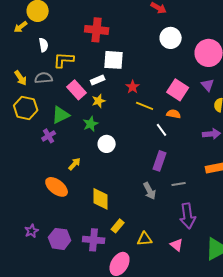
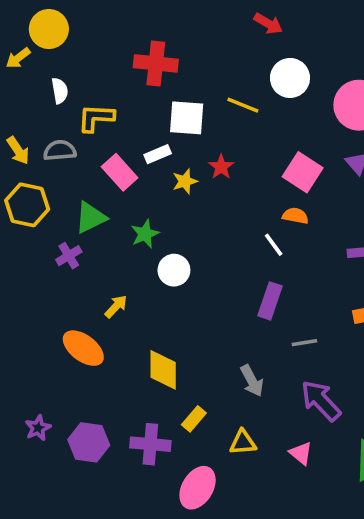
yellow star: (99, 101) -> (185, 181), moved
yellow line: (145, 106) -> (243, 105), moved
gray arrow: (150, 191) -> (252, 381), moved
purple arrow: (188, 216) -> (321, 401), turned 145

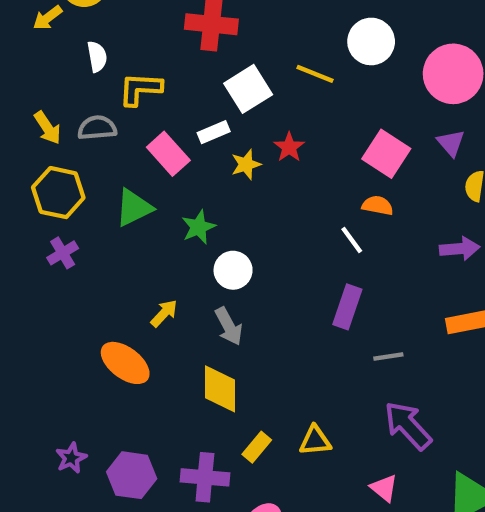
white square: (187, 118) -> (248, 89), turned -36
purple cross: (69, 256) -> (63, 253), moved
gray arrow: (252, 381) -> (229, 326), moved
yellow triangle: (243, 442) -> (315, 441), moved

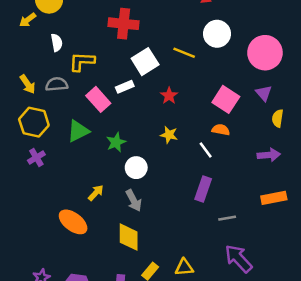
yellow star: (246, 164) -> (169, 135), moved, turned 30

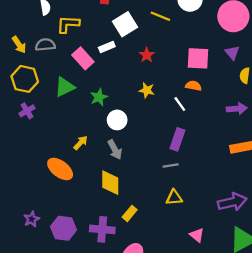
pink square: (226, 99) -> (198, 58), turned -30
gray line: (227, 218) -> (171, 166), moved
purple arrow: (238, 259) -> (232, 202), moved, turned 120
yellow triangle: (184, 267) -> (174, 197), moved

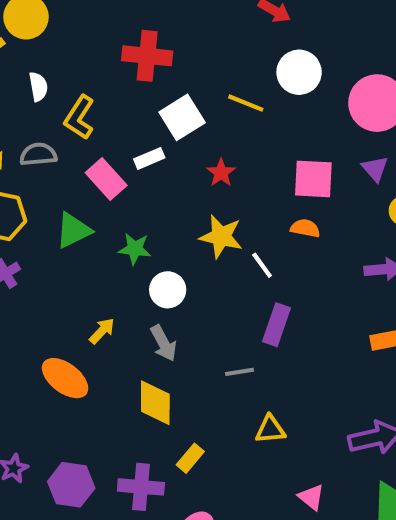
yellow L-shape: (68, 24) -> (79, 117), turned -60
yellow star: (147, 90) -> (221, 236), size x1.5
green star: (99, 97) -> (135, 249), turned 30
white line: (180, 104) -> (262, 265), moved
gray line: (171, 166) -> (240, 372), moved

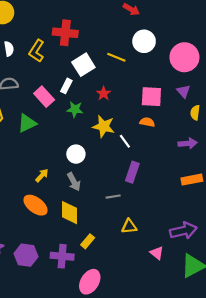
yellow L-shape: (79, 117) -> (37, 51), moved
white rectangle: (149, 158) -> (66, 86), turned -40
green star: (135, 249) -> (75, 109), moved
orange ellipse: (65, 378) -> (36, 205), moved
pink triangle: (311, 497) -> (157, 253), moved

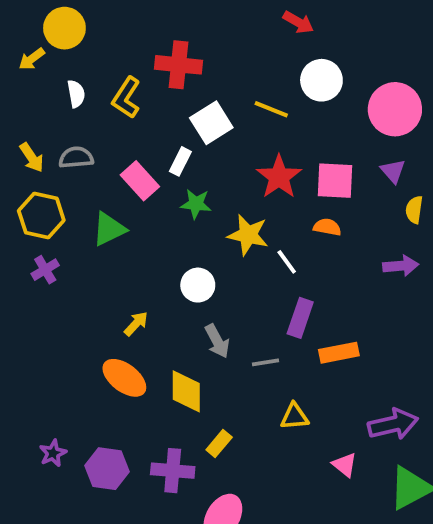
red star: (104, 93) -> (279, 177), moved, size x1.6
orange rectangle: (192, 180) -> (339, 353), moved
gray arrow: (74, 182) -> (217, 341), moved

